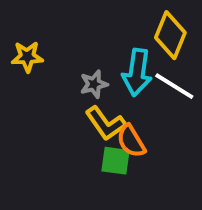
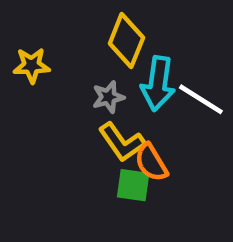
yellow diamond: (170, 35) -> (126, 41), moved

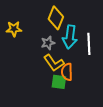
white line: (201, 99) -> (89, 44), turned 55
orange semicircle: (151, 162) -> (67, 72), turned 30

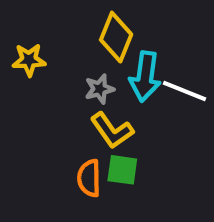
white line: (89, 44) -> (185, 91), turned -65
orange semicircle: (67, 72) -> (89, 178), moved

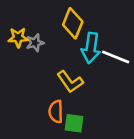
gray star: (99, 89) -> (35, 43), moved
green square: (122, 170) -> (74, 123), moved

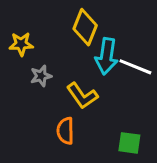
gray star: (35, 43) -> (41, 76), moved
green square: (74, 123) -> (129, 143), moved

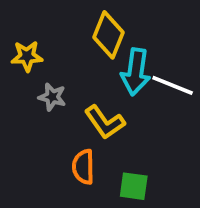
gray star: (41, 76) -> (52, 97), turned 30
green square: (129, 143) -> (134, 186), moved

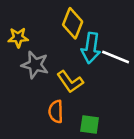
gray star: (52, 97) -> (35, 65), size x1.5

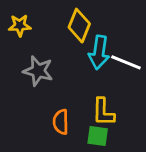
yellow star: (18, 38) -> (20, 26), moved
yellow L-shape: (70, 82) -> (103, 112), moved, turned 36

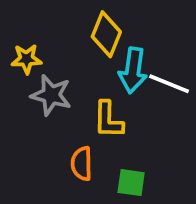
yellow star: (20, 26) -> (26, 59), moved
yellow L-shape: (103, 112) -> (108, 120), moved

